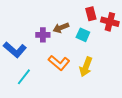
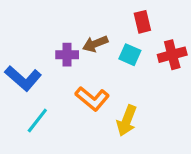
red cross: (110, 22) -> (172, 55), moved, turned -30
yellow arrow: (86, 67) -> (127, 121), moved

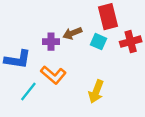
red rectangle: (142, 22) -> (108, 17), size x1.5
blue L-shape: (23, 78) -> (18, 59), turned -32
orange L-shape: (92, 99) -> (53, 75), moved

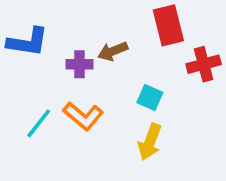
cyan square: (99, 42) -> (150, 98), moved
blue L-shape: (18, 59) -> (28, 42), moved
cyan line: (28, 92) -> (39, 123), moved

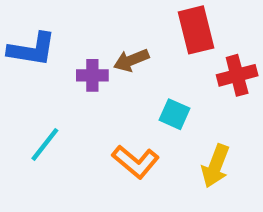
orange L-shape: (83, 116) -> (136, 162), moved
yellow arrow: (150, 142) -> (215, 166), moved

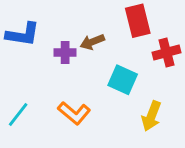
cyan square: (174, 114) -> (123, 80), size x1.4
cyan line: (45, 144) -> (18, 115), moved
orange L-shape: (136, 162) -> (74, 113), moved

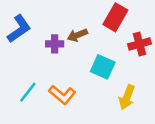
red rectangle: (138, 21) -> (115, 17), turned 44
blue L-shape: (23, 34) -> (19, 29), turned -44
cyan line: (18, 115) -> (28, 92), moved

